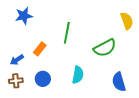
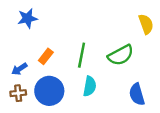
green line: (67, 33) -> (82, 55), moved
blue circle: (43, 79) -> (49, 91), size x1.6

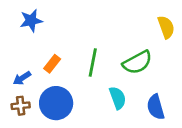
cyan semicircle: (90, 86) -> (118, 98), moved, turned -30

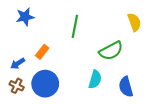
green line: (93, 62) -> (75, 26), moved
cyan semicircle: (118, 98) -> (95, 79), turned 36
brown cross: (21, 106) -> (17, 86), turned 32

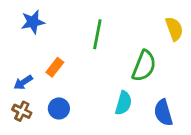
green semicircle: (111, 51) -> (144, 66), turned -40
blue circle: (45, 84) -> (59, 108), size x0.6

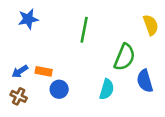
orange rectangle: (55, 67) -> (44, 71), moved, turned 63
blue circle: (59, 108) -> (59, 89), moved
blue semicircle: (163, 113) -> (145, 81), moved

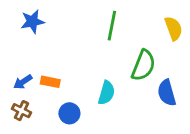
green line: (84, 30) -> (112, 26), moved
blue circle: (59, 89) -> (69, 113), moved
cyan semicircle: (107, 89) -> (106, 93), moved

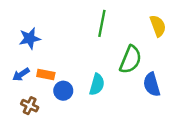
blue star: (32, 22) -> (30, 38), moved
brown cross: (21, 111) -> (30, 106), moved
blue circle: (69, 113) -> (63, 91), moved

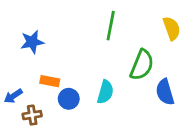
blue arrow: (21, 74) -> (13, 96), moved
brown cross: (30, 106) -> (32, 115), turned -35

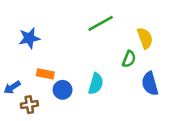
green line: (111, 26) -> (101, 23), turned 50
yellow semicircle: (172, 28) -> (145, 38), moved
green semicircle: (142, 65) -> (129, 59), size x0.6

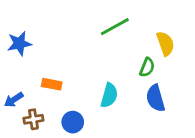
blue star: (29, 38) -> (19, 44), moved
blue semicircle: (150, 84) -> (156, 98), moved
blue circle: (63, 90) -> (73, 122), moved

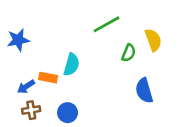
green semicircle: (147, 67) -> (129, 53), moved
cyan semicircle: (109, 95) -> (71, 65), moved
blue arrow: (14, 100) -> (26, 87), moved

